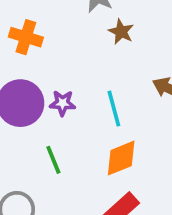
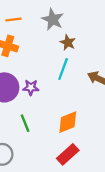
cyan line: (114, 109) -> (63, 69), moved, turned 35

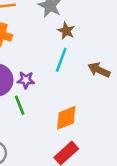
green line: (25, 123) -> (20, 105), moved

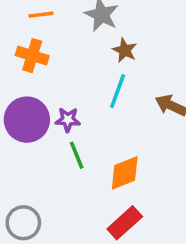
green line: (20, 105) -> (77, 155), moved

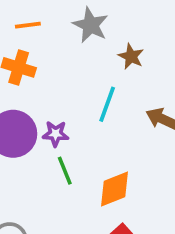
brown star: (125, 50) -> (131, 56), moved

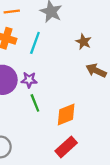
brown star: (131, 56) -> (83, 42), moved
cyan line: (107, 104) -> (35, 43), moved

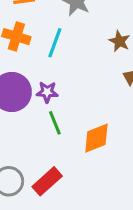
red rectangle: (66, 147) -> (47, 181), moved

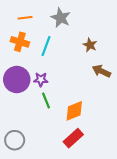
red rectangle: (47, 181) -> (73, 138), moved

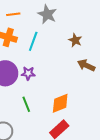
green line: (46, 100) -> (26, 104), moved

